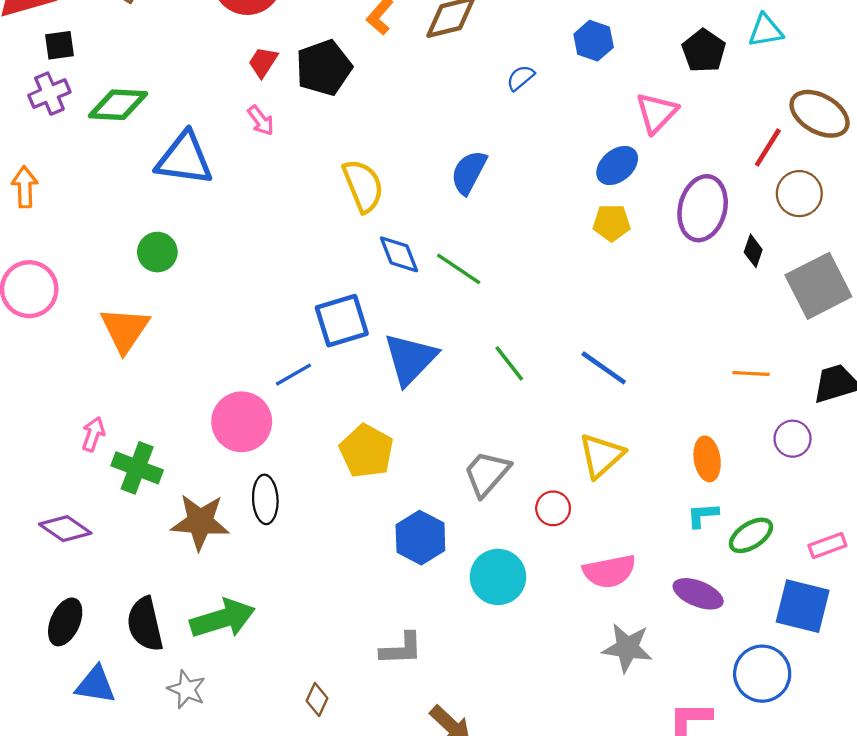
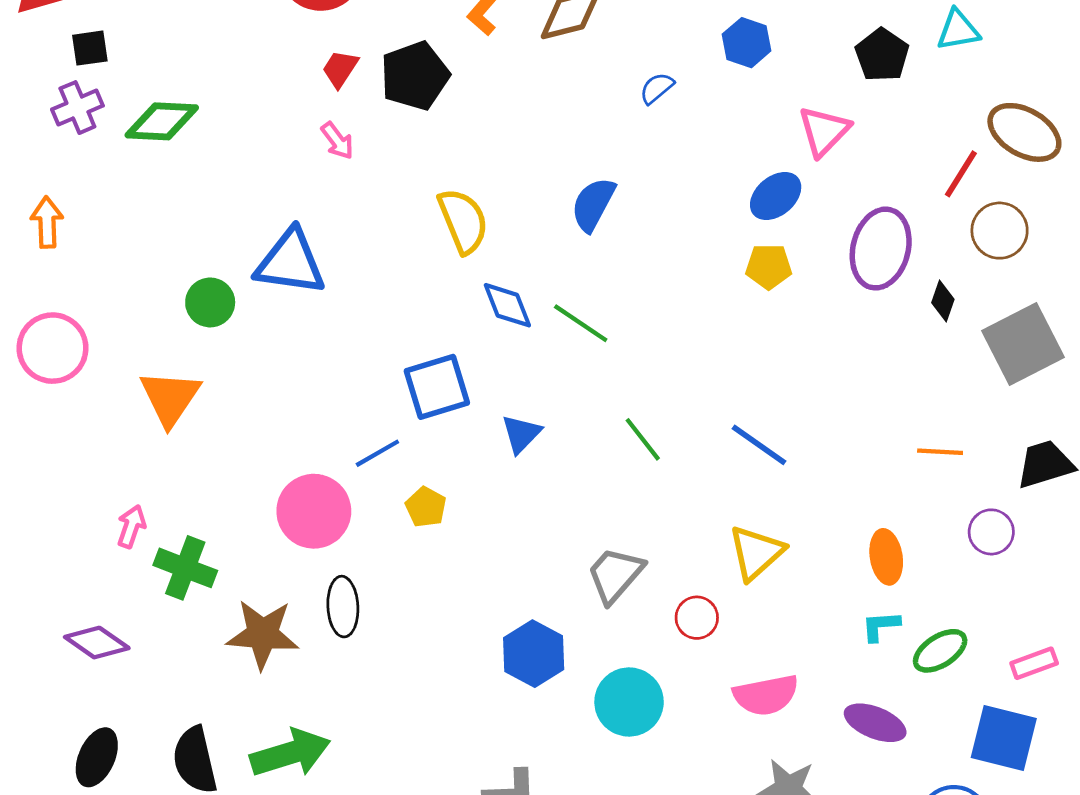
blue triangle: (184, 159) -> (290, 262), moved
blue triangle: (410, 359) -> (521, 434), size x0.6
yellow pentagon: (366, 451) -> (426, 507), moved, size x0.6

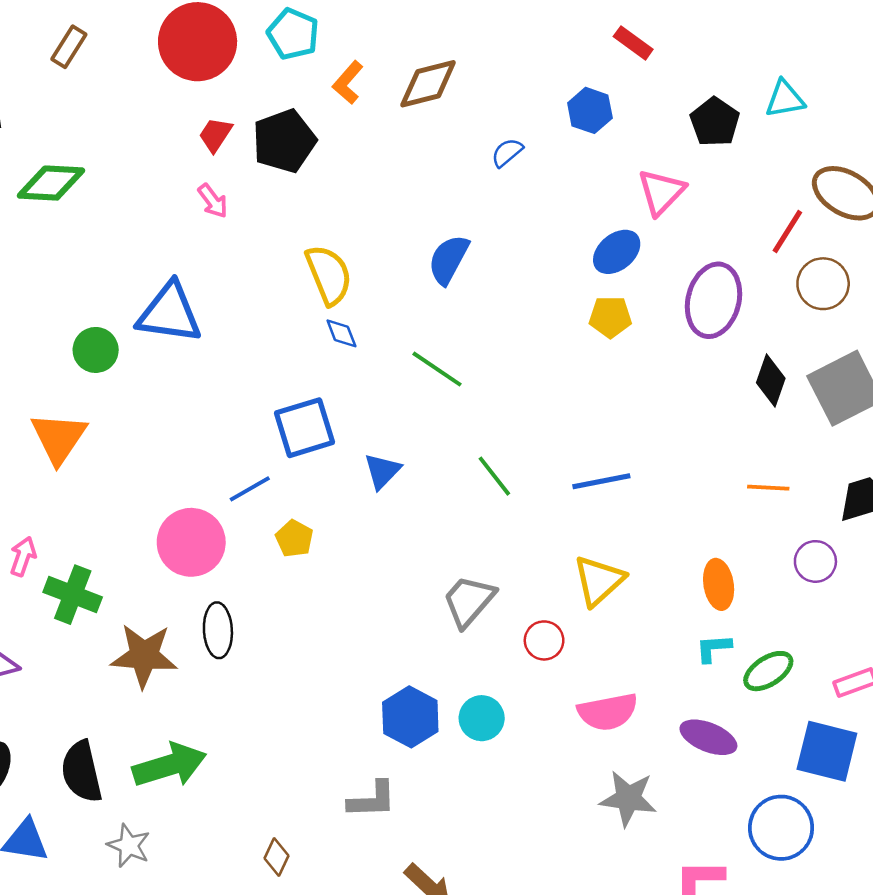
black diamond: (943, 301) -> (771, 381), moved, size x1.4
blue diamond: (507, 305) -> (341, 333), moved, size x0.7
blue line: (759, 445) -> (601, 481), turned -46
blue hexagon: (534, 654) -> (410, 717), moved
cyan circle: (629, 702) -> (482, 718), size x0.7

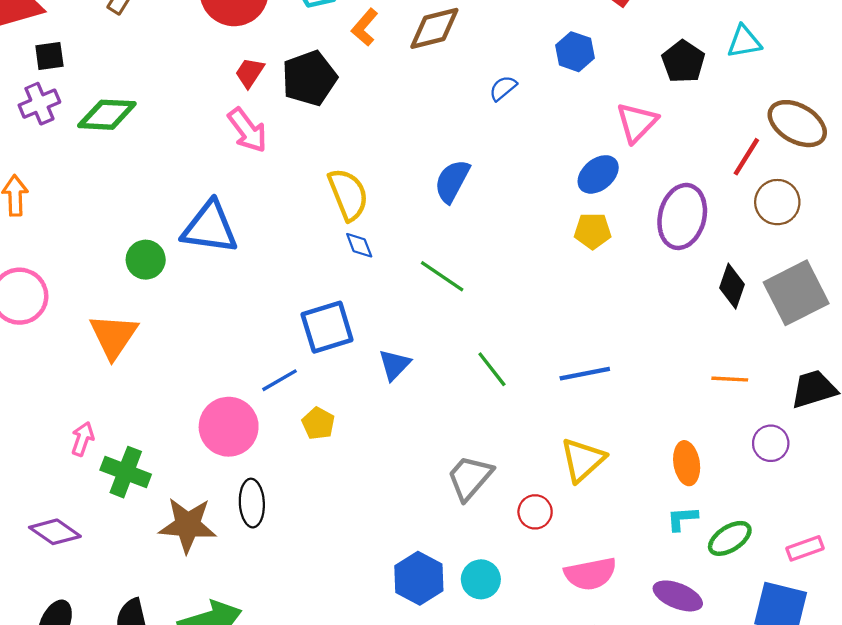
pink arrow: (213, 201) -> (247, 130), size x1.5

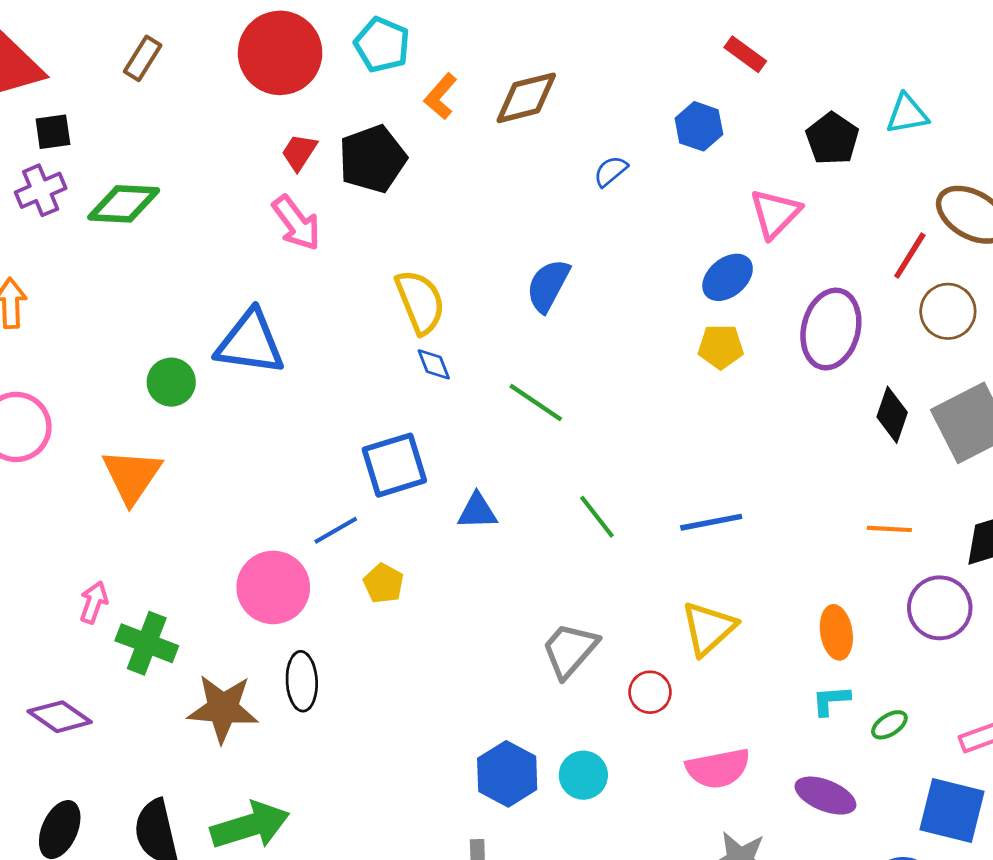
blue triangle: (395, 365) -> (477, 511), turned 44
purple circle: (771, 443) -> (940, 608), size x1.4
green ellipse: (730, 538) -> (889, 725), size x0.7

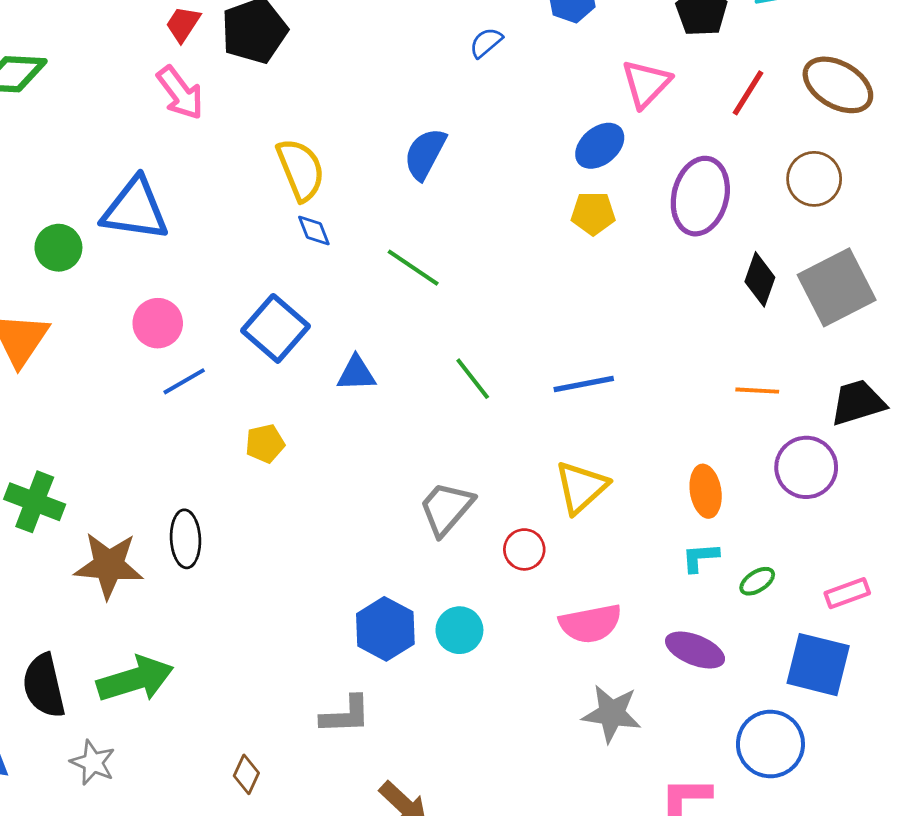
red line: (910, 256) -> (748, 93), moved
blue square: (394, 465) -> (275, 328), turned -32
blue line: (336, 530) -> (184, 381), moved
yellow pentagon: (383, 583) -> (265, 444), turned 30
pink circle: (273, 587) -> (158, 323), moved, size x0.7

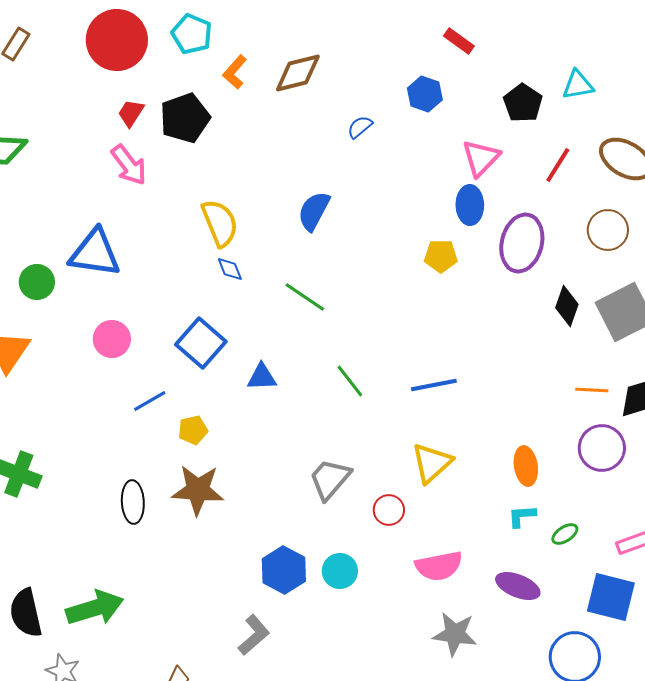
blue ellipse: (600, 146) -> (470, 205), moved, turned -51
blue line: (184, 381) -> (150, 401), moved
orange line: (757, 391) -> (592, 390), moved
brown star: (109, 565) -> (198, 490), moved
gray L-shape: (346, 715) -> (254, 635), turned -39

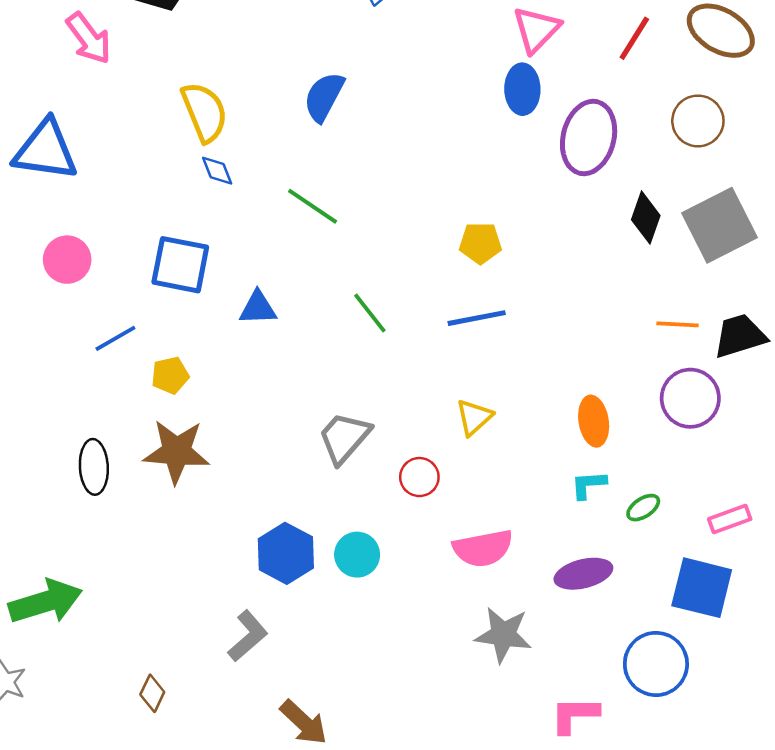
yellow pentagon: (441, 256) -> (480, 243), moved
blue square: (201, 343) -> (180, 265), turned -30
yellow triangle: (432, 463) -> (474, 417), size x0.7
purple ellipse: (518, 586) -> (583, 574), turned -36

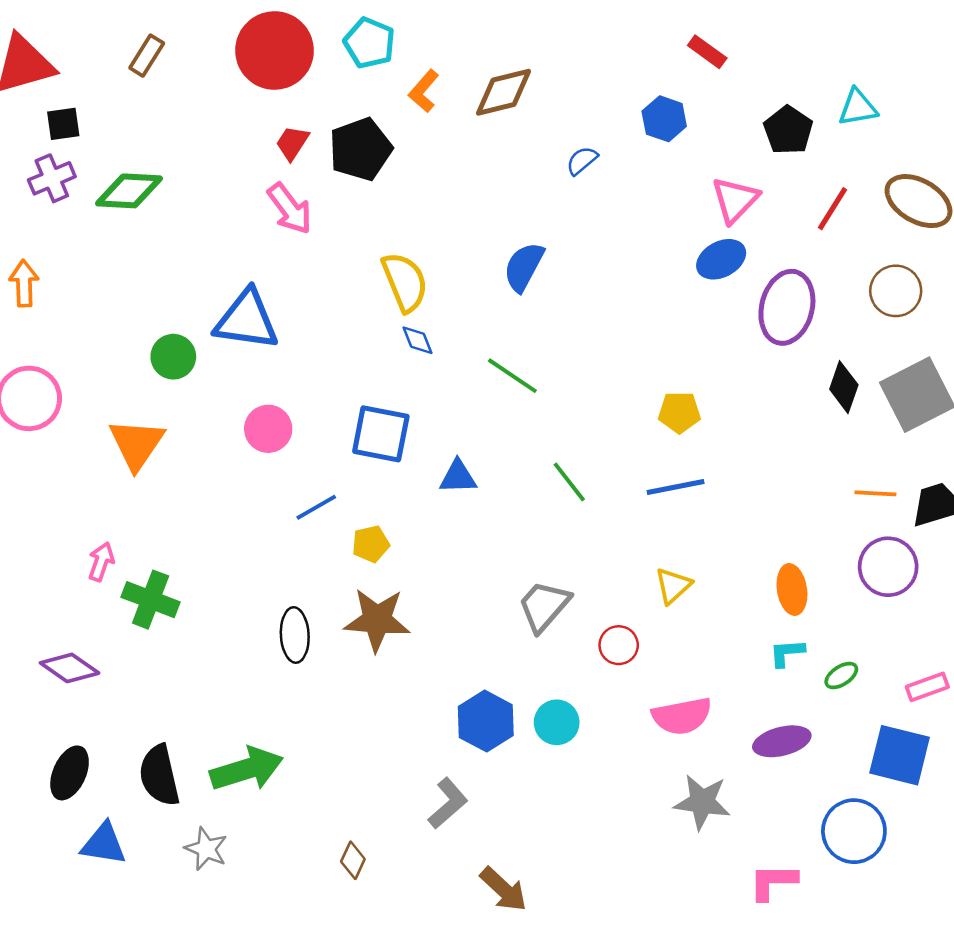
blue ellipse: (522, 89) -> (721, 259), turned 63

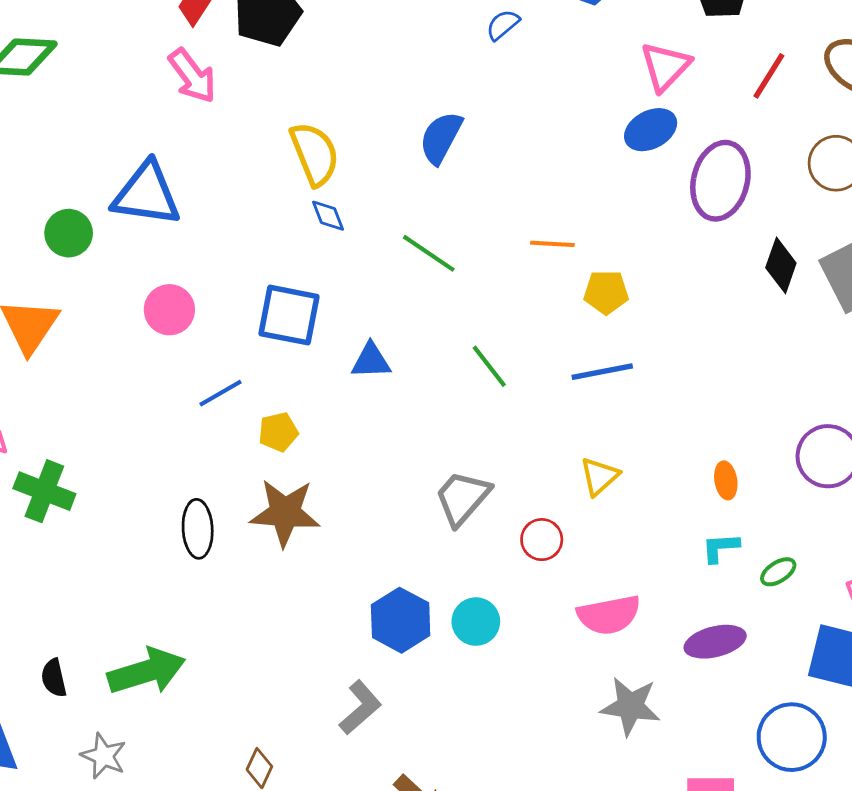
orange line: (875, 493) -> (552, 244), moved
orange ellipse: (792, 589) -> (726, 480), size x0.7
black semicircle: (159, 775) -> (54, 678), size x0.6

